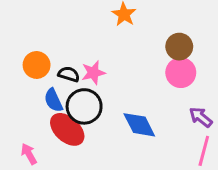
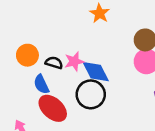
black circle: (84, 106) -> (91, 94), moved
blue diamond: (139, 125) -> (96, 72), moved

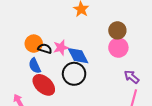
orange circle: (27, 55) -> (34, 44), moved

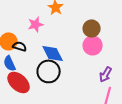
pink star: (61, 48) -> (36, 24), moved
purple arrow: (132, 77) -> (106, 74), turned -98

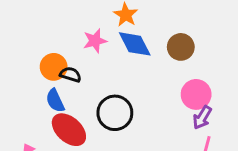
pink circle: (93, 45) -> (196, 94), moved
blue diamond: (53, 53) -> (135, 44), moved

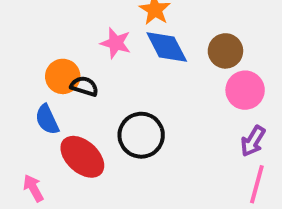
pink star: (95, 41) -> (116, 43), turned 30
pink circle: (196, 94) -> (245, 90), moved
blue semicircle: (55, 101) -> (47, 120), moved

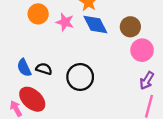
orange circle: (63, 76) -> (38, 14), moved
black semicircle: (84, 86) -> (44, 69), moved
red ellipse: (82, 157) -> (32, 99), moved

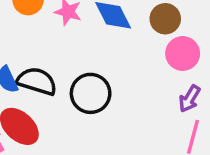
black semicircle: (44, 69) -> (37, 81), size x1.6

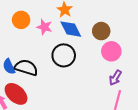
black circle: (91, 93) -> (64, 55), moved

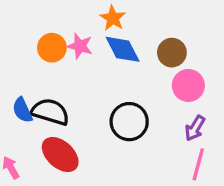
orange circle: (21, 20) -> (52, 48), moved
black circle: (64, 55) -> (129, 122), moved
red ellipse: (16, 94) -> (60, 154), moved

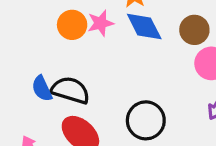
pink star: (80, 46) -> (101, 23), turned -30
black circle: (129, 122) -> (146, 120), moved

